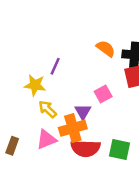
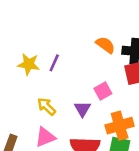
yellow star: (35, 85) -> (29, 64), moved
orange cross: (73, 128) -> (120, 126), moved

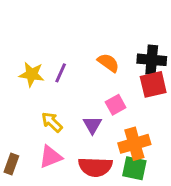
orange semicircle: (105, 45) -> (108, 63), moved

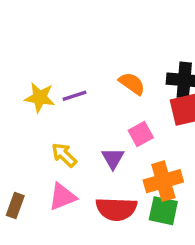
purple line: (61, 73) -> (75, 96), turned 48

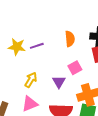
orange semicircle: (132, 84) -> (70, 39), turned 49
yellow arrow: (64, 155) -> (31, 80), turned 77

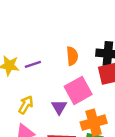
pink square: (75, 68) -> (78, 90), size x1.6

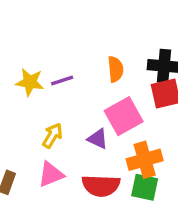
purple triangle: (59, 107) -> (98, 139), turned -35

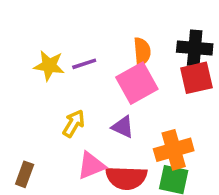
pink square: (124, 116) -> (137, 83), moved
pink triangle: (51, 174) -> (91, 166), moved

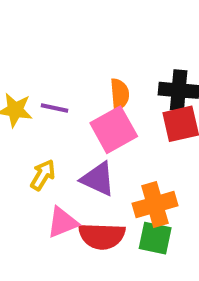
purple line: (84, 64) -> (55, 108), turned 30
purple triangle: (123, 127) -> (98, 179), size x1.4

